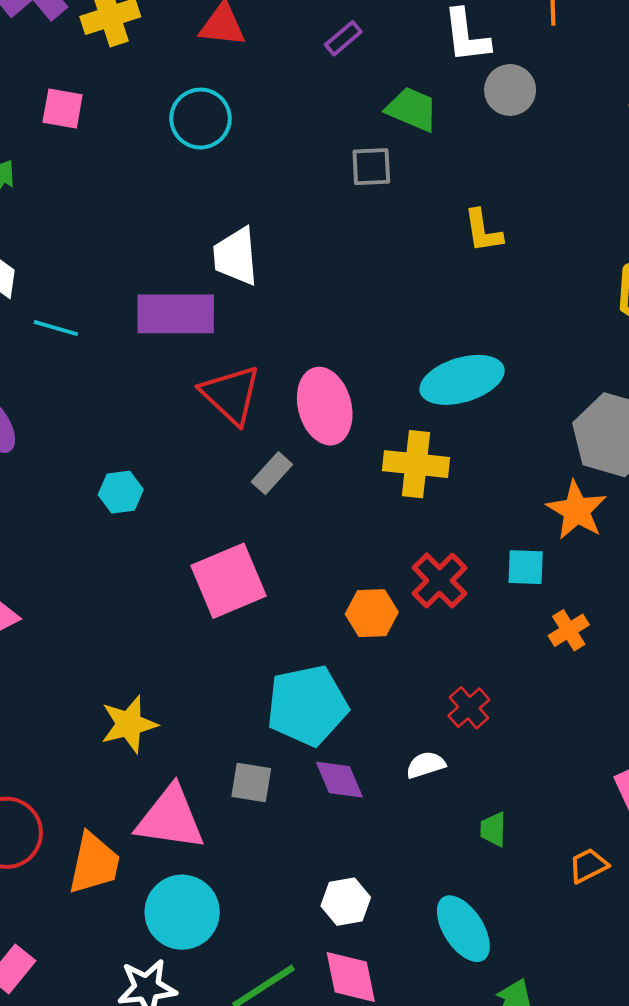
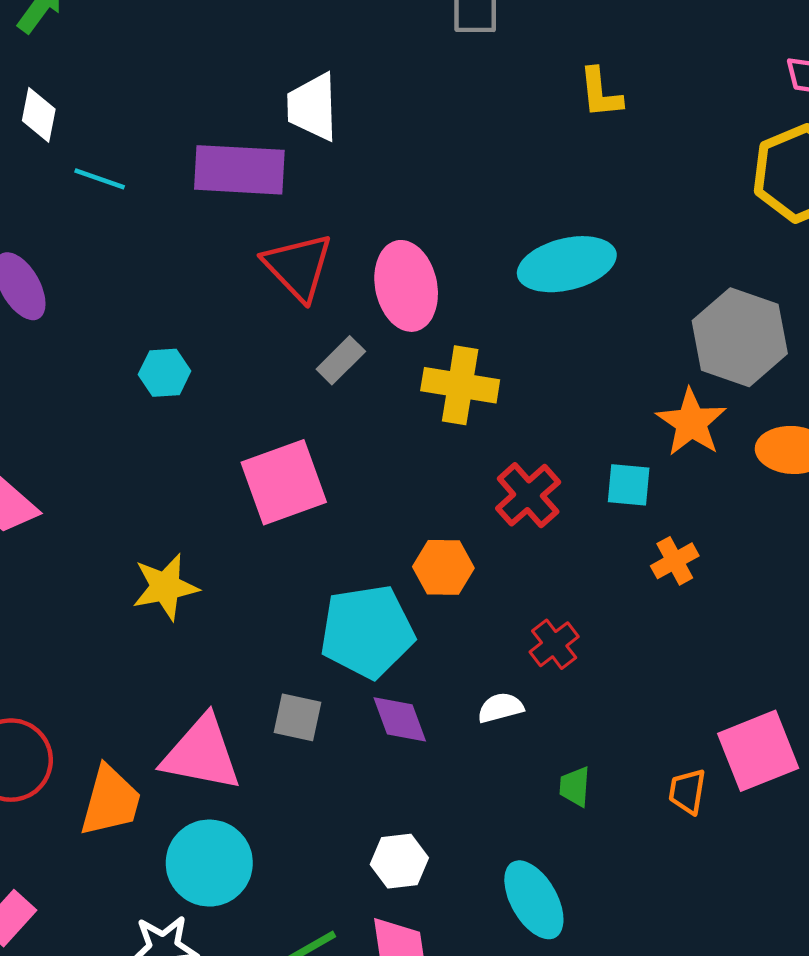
yellow cross: (416, 464) -> (460, 385), moved
orange hexagon: (372, 613) -> (443, 567), moved
yellow star: (129, 724) -> (165, 587), moved
orange trapezoid: (588, 866) -> (687, 791), moved, turned -57

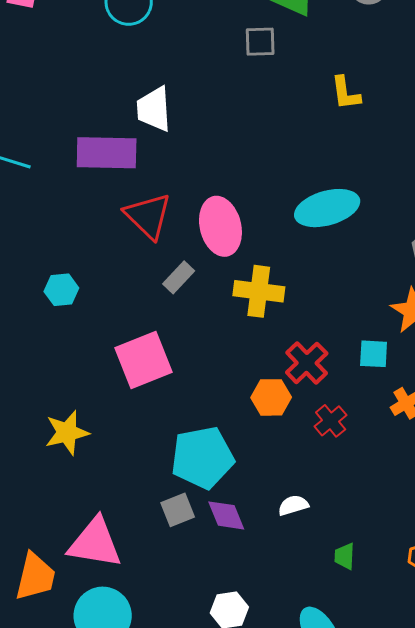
orange hexagon: (443, 567) -> (271, 397), moved
red cross: (554, 644) -> (331, 421), moved
gray square: (297, 717) -> (178, 510), moved, turned -32

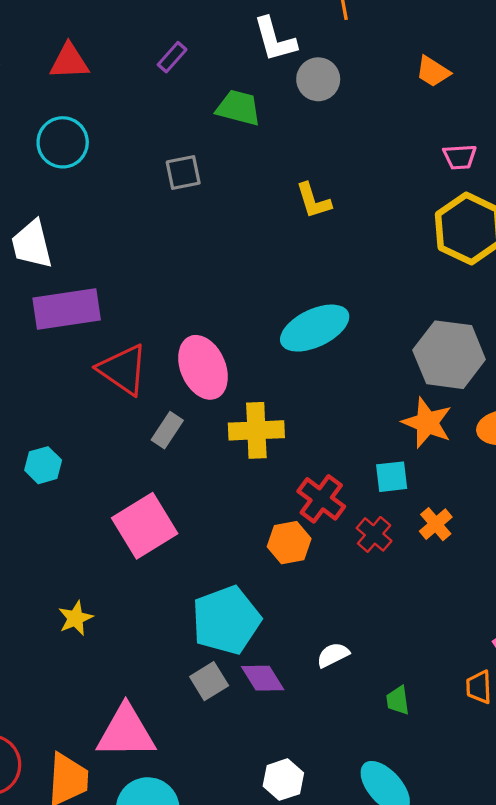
gray square: (260, 42) -> (183, 173), moved
white trapezoid: (154, 109) -> (32, 244), moved
red cross: (331, 421) -> (374, 534), moved
yellow star: (67, 433) -> (75, 618), size x0.7

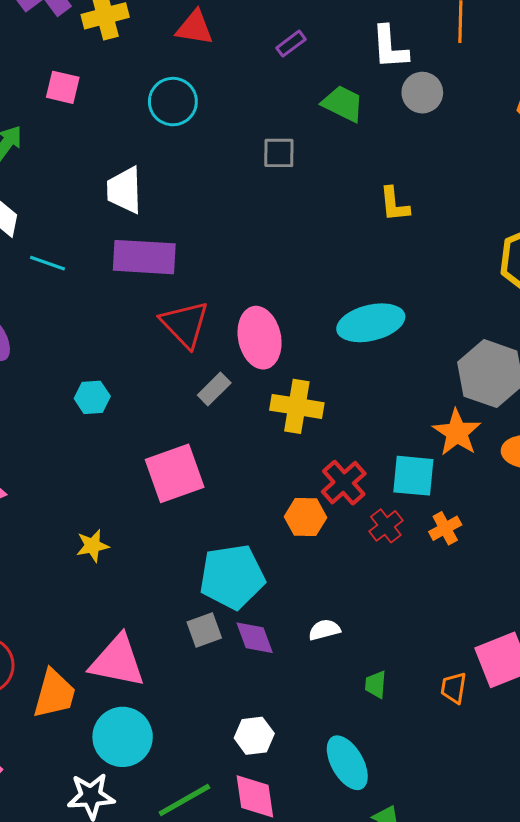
cyan square: (392, 477) -> (413, 476), size x1.4

